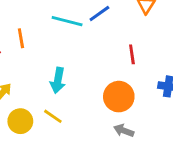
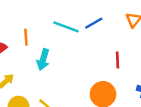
cyan arrow: (58, 80) -> (43, 60), moved

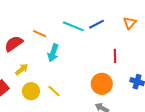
orange line: (26, 37) -> (40, 34), turned -64

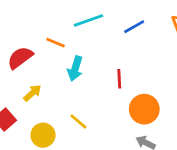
cyan line: (73, 26) -> (89, 20), moved, turned -40
red line: (115, 56) -> (119, 79), moved
yellow circle: (31, 91) -> (43, 135), moved

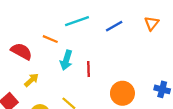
red semicircle: (20, 58) -> (21, 51), turned 65
red line: (119, 79) -> (88, 69), moved

